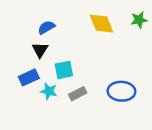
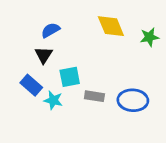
green star: (139, 20) -> (149, 37), moved
blue rectangle: (29, 77) -> (31, 85), turned 66
gray rectangle: (78, 94) -> (94, 96), moved, turned 36

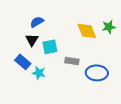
yellow diamond: (111, 26) -> (87, 31), moved
cyan square: (70, 77) -> (50, 47), moved
gray rectangle: (94, 96) -> (72, 61), moved

